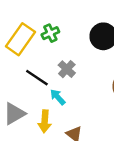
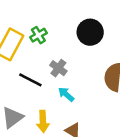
cyan arrow: (58, 97) -> (66, 94), moved

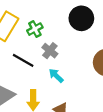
green cross: (38, 35) -> (35, 29), moved

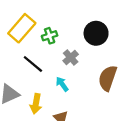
gray cross: (50, 51) -> (71, 58), moved

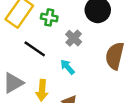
green cross: (50, 36) -> (49, 17), turned 35

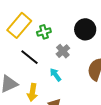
green cross: (49, 17) -> (44, 32), turned -32

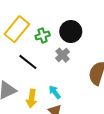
black circle: (85, 29) -> (71, 31), moved
cyan arrow: (55, 75) -> (55, 92), moved

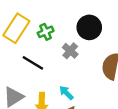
black circle: (71, 31) -> (89, 27), moved

